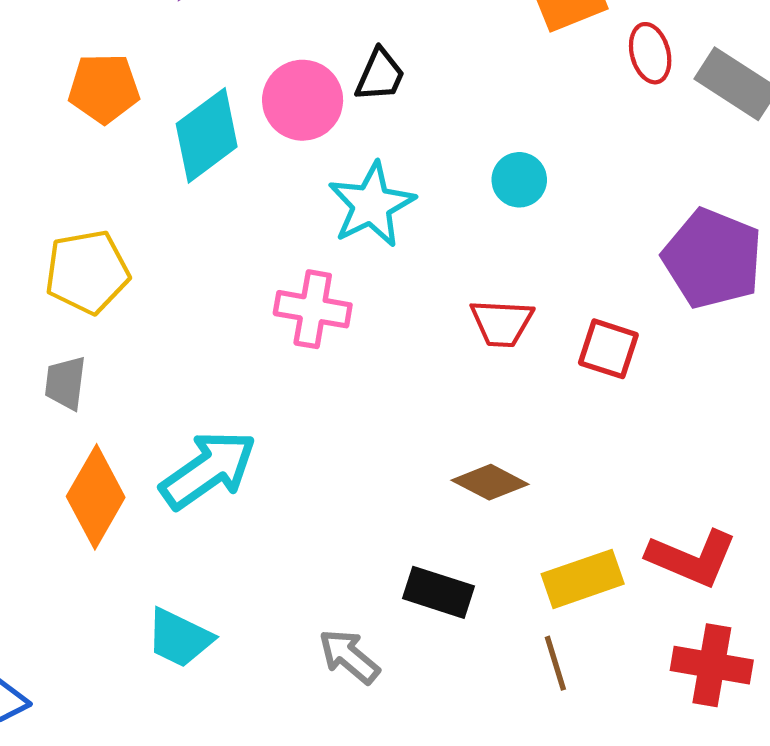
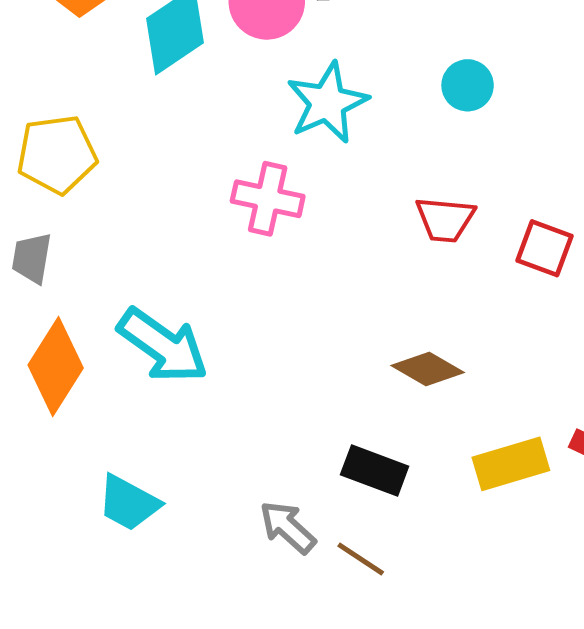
cyan arrow: (208, 470) -> (163, 346), turned 68
brown line: (555, 663) -> (361, 559), moved, turned -42

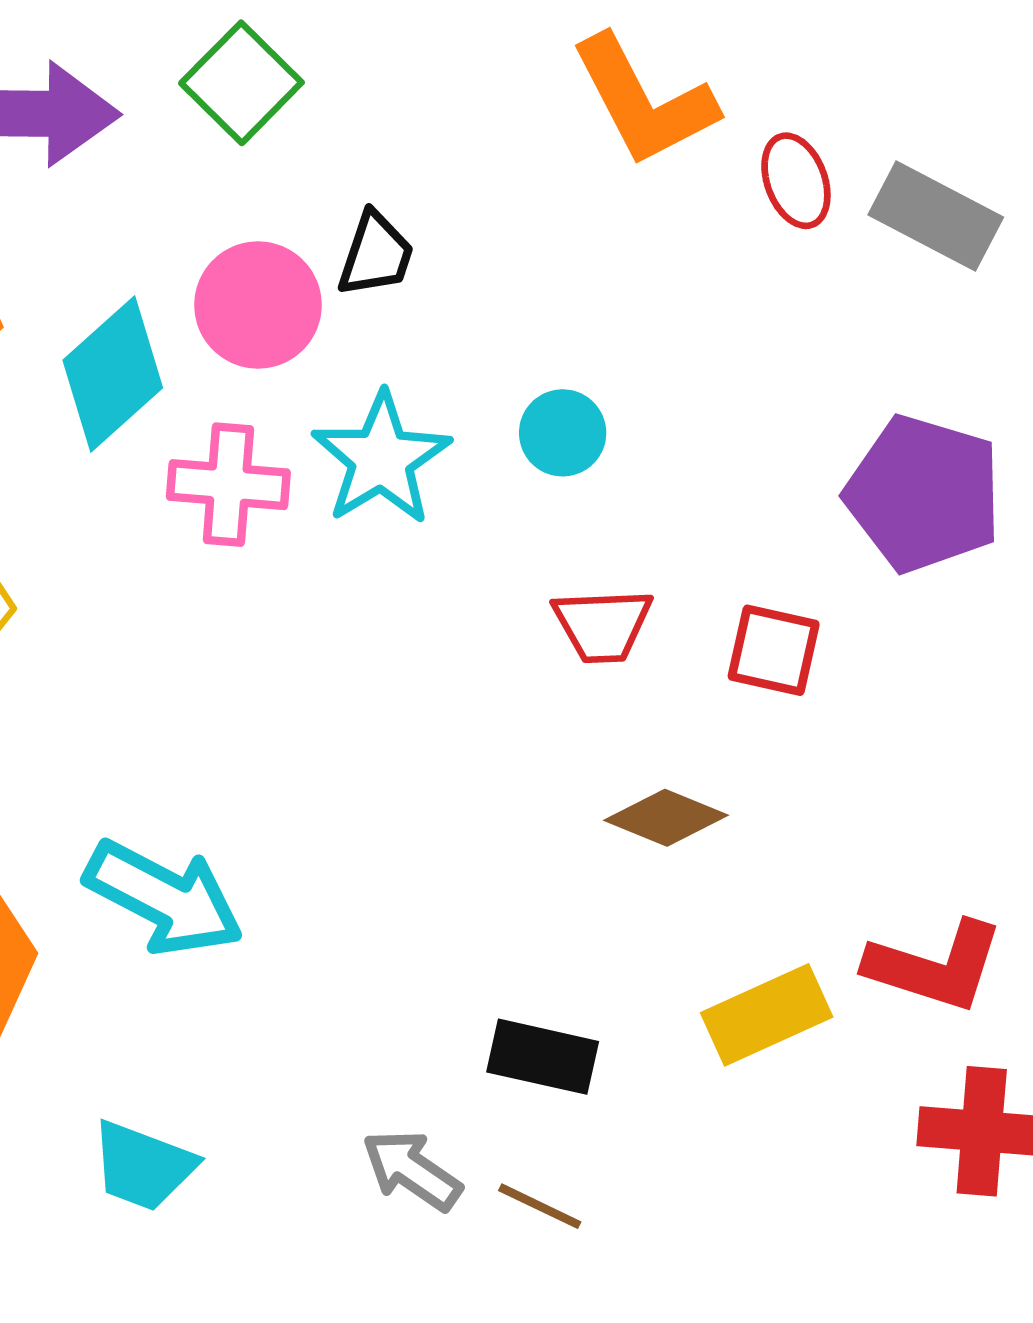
cyan circle: (468, 85) -> (563, 433), moved
pink cross: (268, 199) -> (228, 485), moved
brown diamond: (428, 369) -> (666, 818), moved

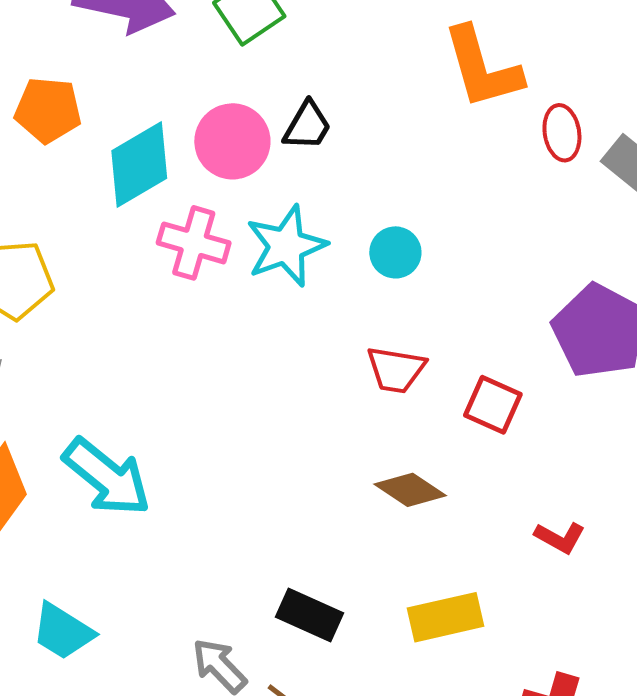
red L-shape: (935, 966) -> (560, 537), moved, size x0.6

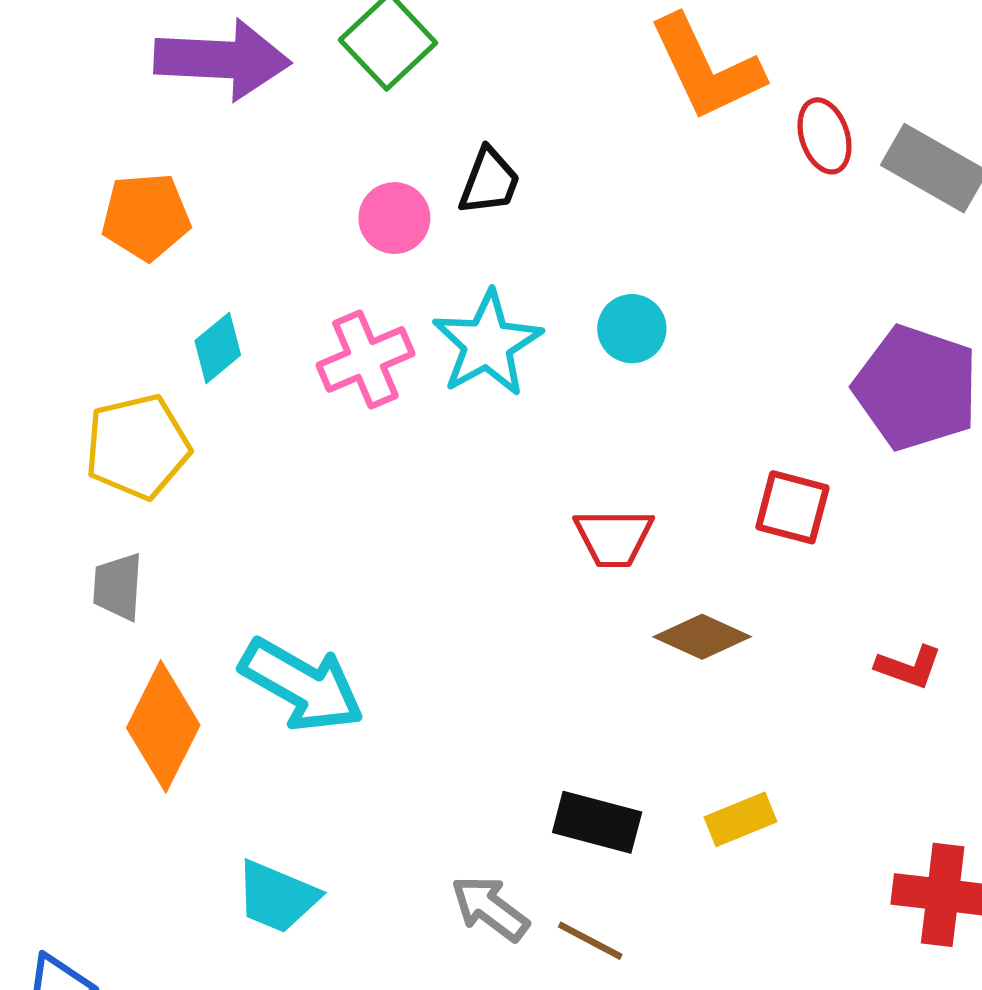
pink circle: (232, 141) -> (394, 218), size x0.7
cyan diamond: (139, 165) -> (218, 348), moved, size x0.6
pink cross: (194, 243) -> (365, 359), turned -30
red trapezoid: (396, 370) -> (614, 538), moved
yellow rectangle: (446, 617) -> (740, 819), moved, size x0.7

